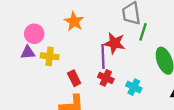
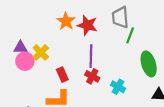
pink circle: (34, 34) -> (25, 61), moved
red star: (114, 43) -> (87, 25), moved
yellow cross: (50, 56) -> (41, 52), turned 35

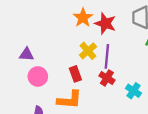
purple triangle: (20, 47) -> (27, 54), moved
yellow cross: (41, 52) -> (88, 51), moved
pink circle: (25, 61) -> (38, 76), moved

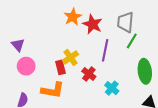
yellow cross: (88, 51) -> (70, 57), moved
purple triangle: (27, 54) -> (18, 45), turned 40
purple line: (107, 56) -> (105, 50), moved

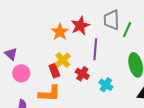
orange star: (73, 17) -> (60, 32), moved
red star: (93, 24) -> (80, 26), turned 30
green line: (132, 41) -> (127, 30), moved

